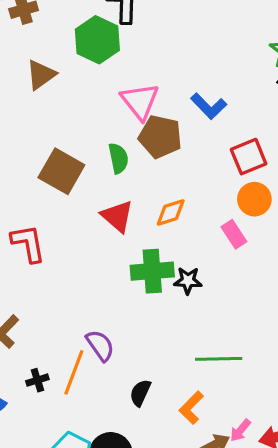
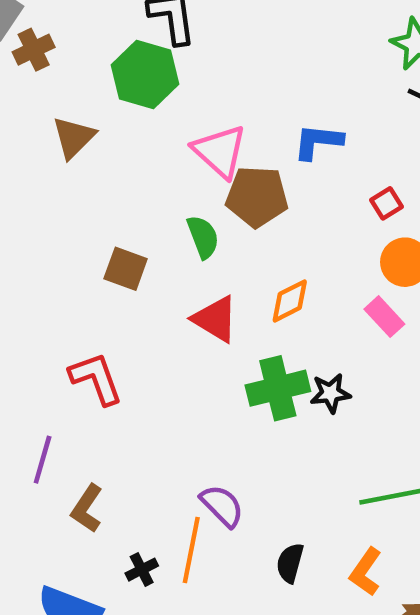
blue L-shape: (209, 106) -> (318, 142), turned 150
red square: (249, 157) -> (386, 203), size x0.6
brown square: (61, 171) -> (126, 269), size x0.7

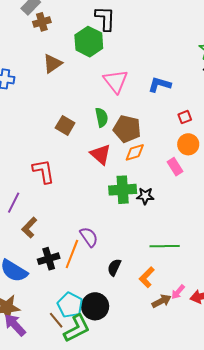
brown pentagon: (257, 197) -> (127, 129), moved
black cross: (142, 570) -> (49, 259), size x1.5

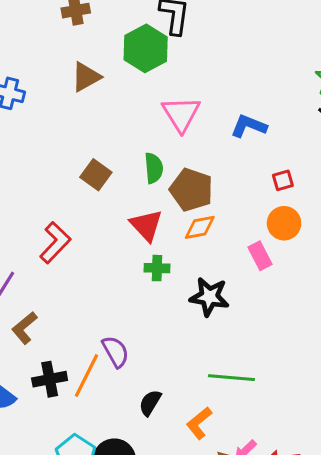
red L-shape: (44, 171) -> (55, 243), turned 48
green cross: (123, 190) -> (157, 268), moved, size x0.6
black star: (145, 196) -> (209, 297), size x1.4

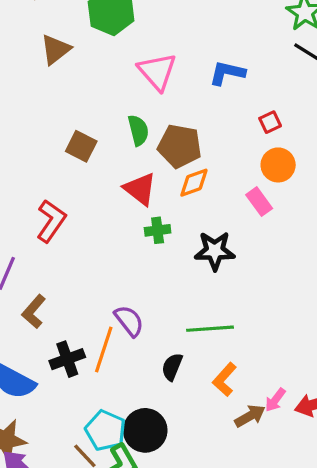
green line: (231, 378) -> (210, 329), moved

